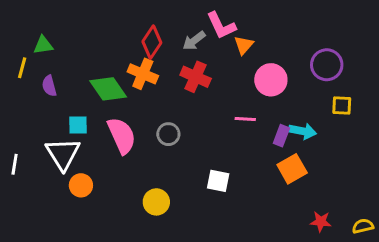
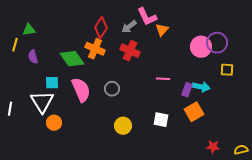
pink circle: (271, 80) -> (201, 47), moved
white square: (218, 181) -> (161, 120), moved
yellow circle: (156, 202) -> (123, 126), moved

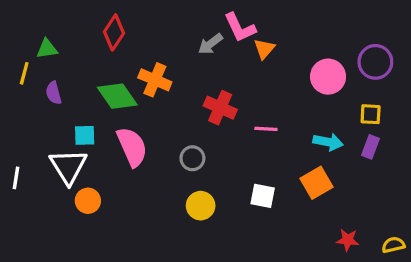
red diamond: (101, 28) -> (114, 32), moved
purple circle: (217, 43) -> (375, 62), moved
red cross: (130, 51) -> (220, 108), moved
gray circle: (112, 89) -> (192, 158), moved
purple rectangle: (187, 90) -> (371, 147), moved

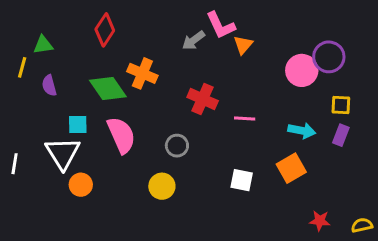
purple circle: (375, 62) -> (329, 57), moved
yellow circle: (201, 206) -> (162, 186), moved

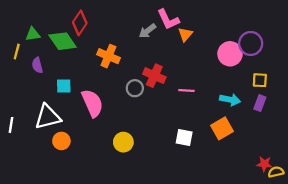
green diamond: (108, 88) -> (63, 41), moved
cyan square: (78, 125) -> (64, 86), moved
gray circle: (177, 146) -> (135, 88), moved
white triangle: (63, 153) -> (48, 117), turned 48
red star: (320, 221) -> (264, 164), moved

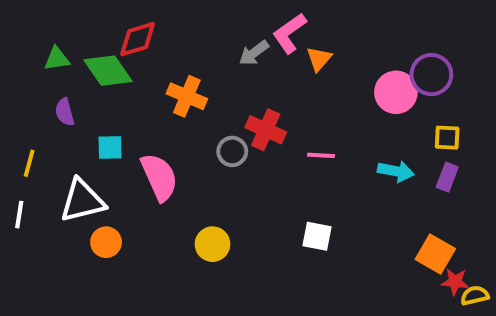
pink L-shape: (168, 19) -> (289, 33), turned 80
red diamond: (80, 23) -> (138, 39), turned 40
yellow line: (17, 52) -> (29, 163), moved
orange square: (222, 128) -> (435, 254), moved, turned -30

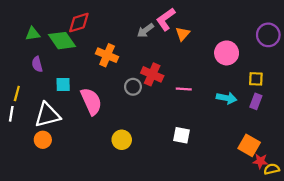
purple circle: (431, 75) -> (268, 35), moved
white line: (19, 215) -> (11, 114), moved
orange circle: (106, 242) -> (43, 140), moved

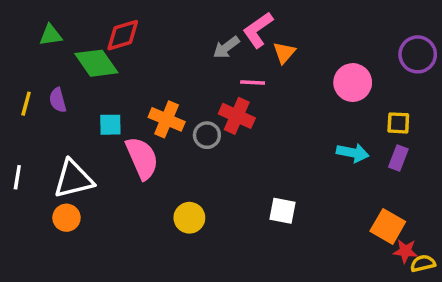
green triangle: (33, 34) -> (51, 35), moved
orange cross: (107, 55) -> (167, 119), moved
cyan square: (63, 85) -> (110, 125), moved
pink line: (184, 89) -> (253, 83), moved
yellow line: (17, 94) -> (26, 104), moved

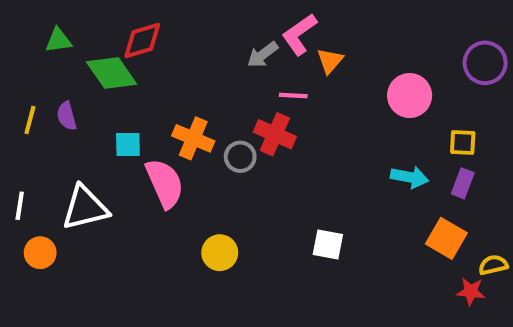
orange circle: (66, 218) -> (40, 253), moved
orange square: (388, 226) -> (446, 238), moved
yellow semicircle: (423, 263) -> (493, 265), moved

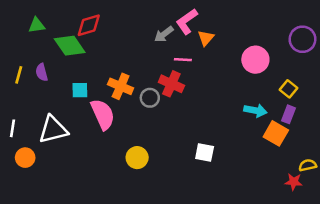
yellow square: (463, 142) -> (289, 89), turned 36
orange square: (446, 238) -> (276, 133), moved

